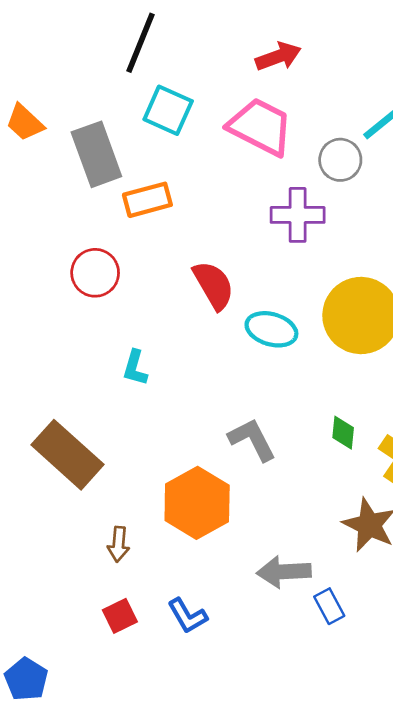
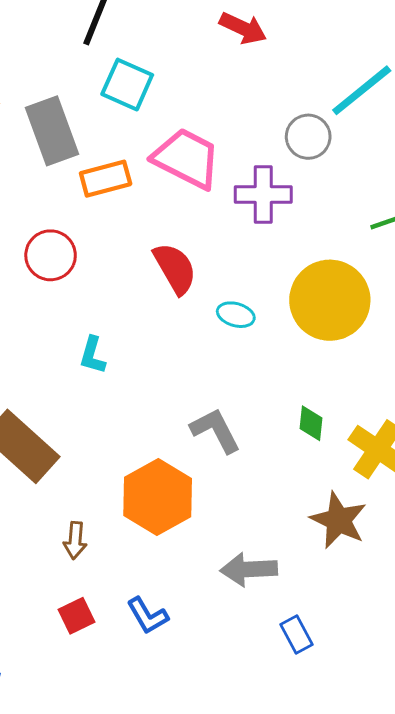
red arrow: (278, 56) -> (243, 28), turned 45
pink trapezoid: (260, 127) -> (187, 158), moved
cyan ellipse: (271, 329) -> (236, 315), size x0.7
blue rectangle: (329, 606) -> (297, 635), moved

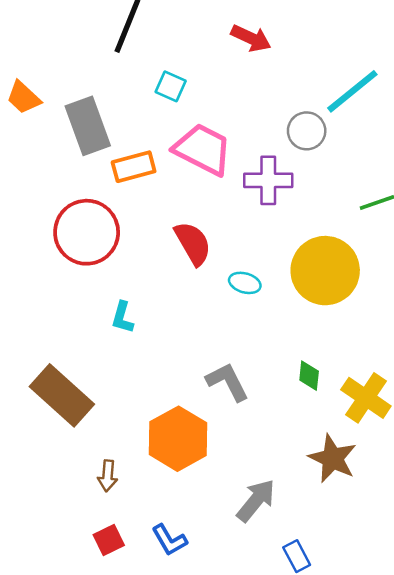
cyan square: (127, 85) -> (171, 86), moved, size x0.7
red circle: (51, 255) -> (87, 232), size x1.5
gray arrow: (249, 569) -> (256, 500), turned 132

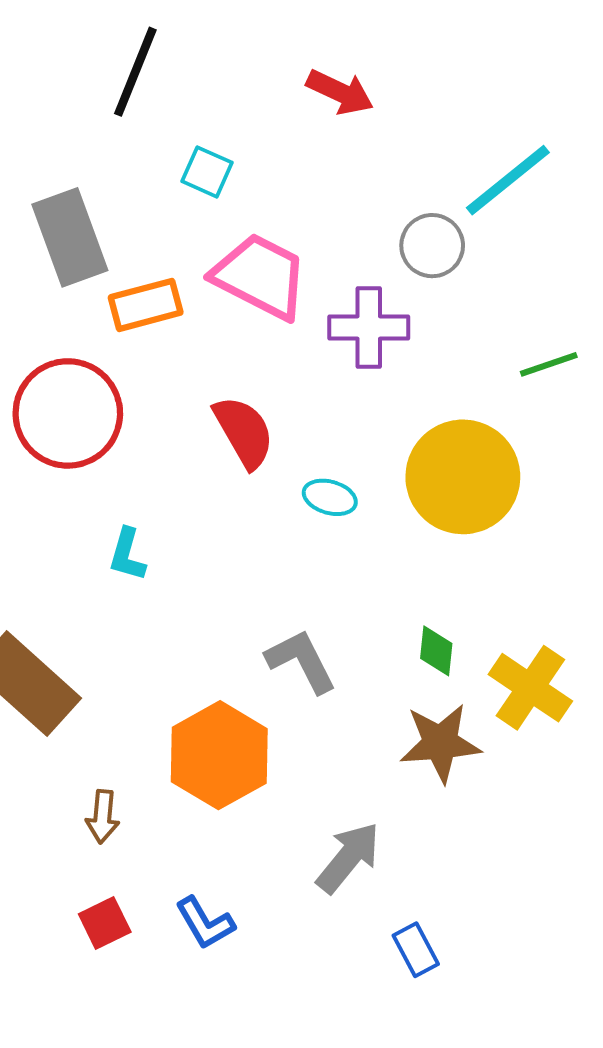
brown star: (333, 458) -> (440, 743), moved, turned -30

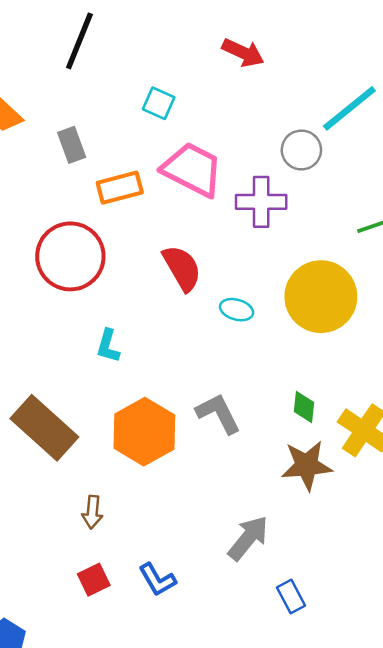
black line: (135, 72) -> (79, 41), moved
gray rectangle: (70, 237) -> (72, 145), size x0.6
orange hexagon: (219, 755) -> (144, 432), moved

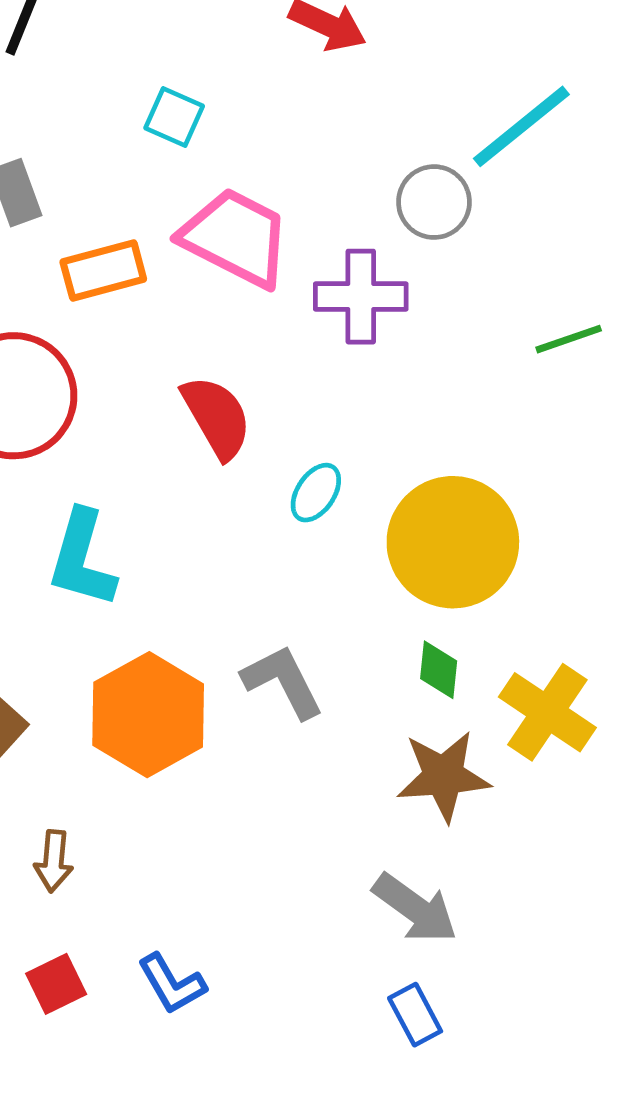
yellow circle: (321, 297) -> (453, 542), moved
cyan ellipse: (237, 310) -> (316, 493), turned -72
cyan L-shape: (108, 346) -> (82, 559), size x1.6
gray arrow: (248, 538) -> (415, 908), moved, turned 87

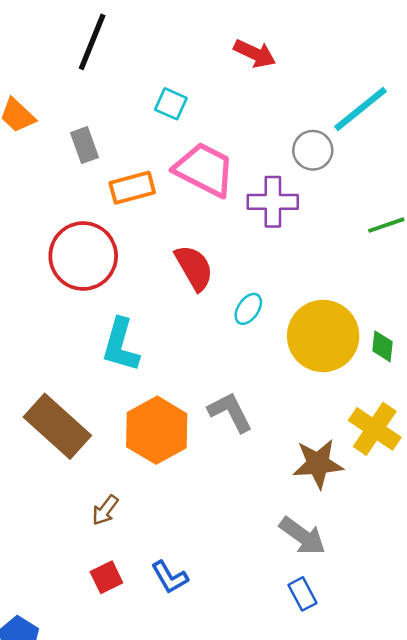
green diamond: (439, 670) -> (382, 346), moved
brown arrow: (54, 861) -> (105, 510), turned 32

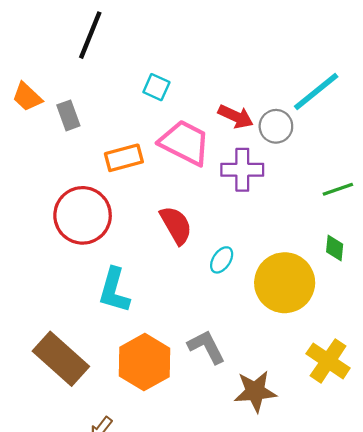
red arrow: (255, 53) -> (236, 117), moved
gray rectangle: (84, 145) -> (68, 115), moved
green diamond: (382, 346) -> (335, 248), moved
brown star: (318, 464) -> (255, 391), moved

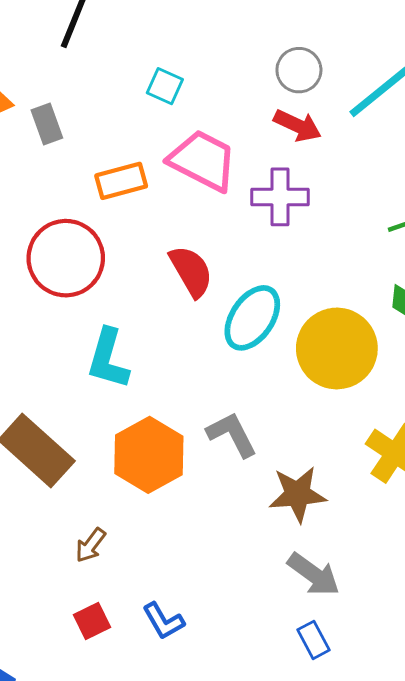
red arrow: (236, 117) -> (297, 126), moved
gray circle: (276, 126) -> (299, 70), moved
cyan ellipse: (222, 260) -> (252, 318), size x1.8

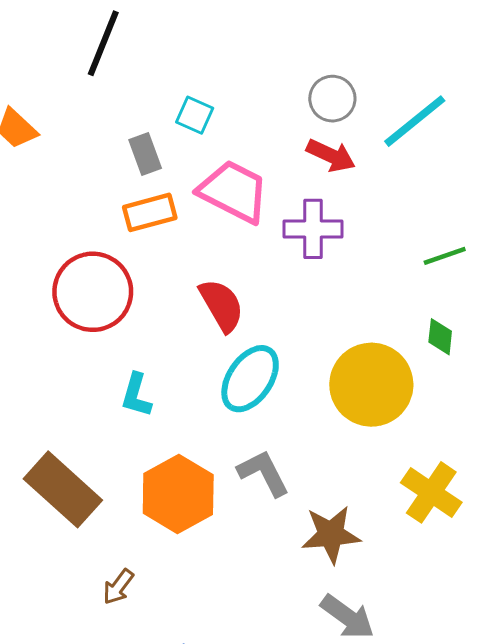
gray rectangle: (47, 124) -> (145, 154), moved
cyan ellipse: (252, 318) -> (250, 379), moved
cyan L-shape: (108, 359) -> (136, 395), size x0.7

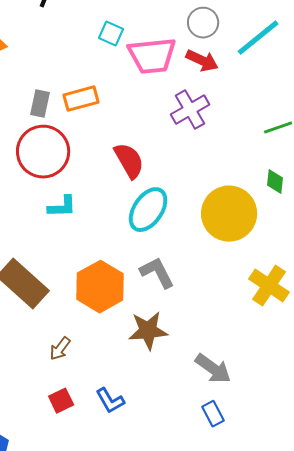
gray rectangle: (145, 154) -> (40, 104), moved, turned 32
pink trapezoid: (234, 191) -> (152, 56), moved, turned 147
purple cross: (313, 229) -> (190, 110), turned -30
cyan L-shape: (136, 395) -> (62, 207), moved, turned -108
brown star: (331, 534) -> (148, 331), moved

